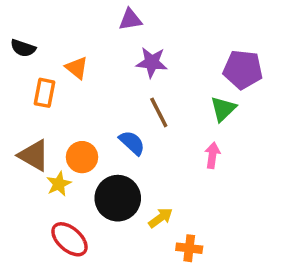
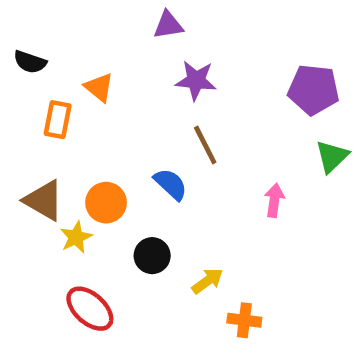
green triangle: (223, 109) -> (332, 157), moved
black circle: (118, 198) -> (152, 256), size x0.6

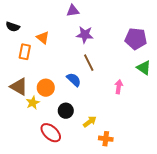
green triangle: (332, 157) -> (144, 68), turned -42
red ellipse: (90, 309) -> (51, 133), moved

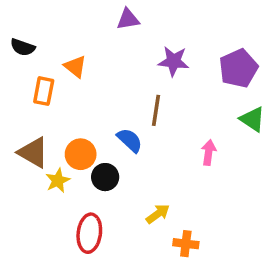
purple star: (85, 35) -> (174, 61), moved
purple pentagon: (136, 39) -> (238, 68), turned -30
brown line: (89, 63) -> (156, 110), turned 36
black circle: (66, 111) -> (105, 177), moved
red ellipse: (51, 133) -> (89, 233), turned 55

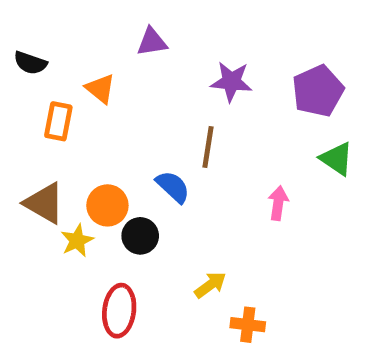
purple triangle: (128, 19) -> (152, 42), moved

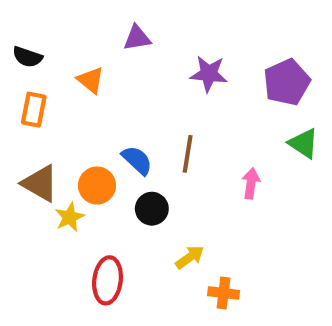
orange rectangle: (58, 121) -> (34, 110), moved
brown line: (208, 147) -> (188, 154), moved
blue semicircle: (173, 187) -> (137, 160), moved
black circle: (140, 236) -> (152, 209), moved

